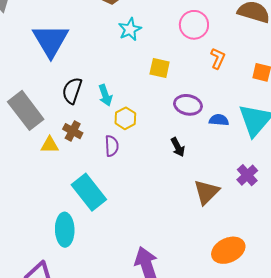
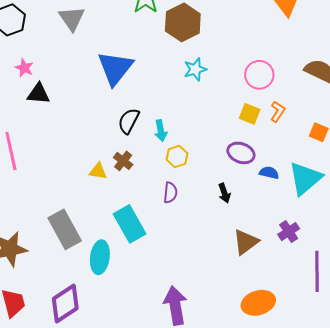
yellow square: (160, 68) -> (250, 114), moved
gray rectangle: (26, 110) -> (65, 229), moved
purple semicircle: (112, 146) -> (170, 193), moved

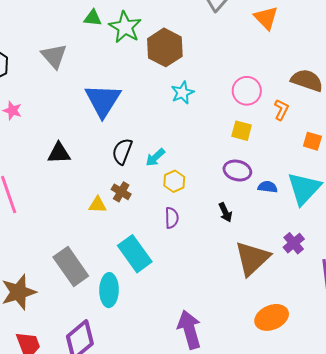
black triangle: (38, 94) -> (59, 153), moved
orange L-shape: (278, 112) -> (281, 110), moved
cyan arrow: (161, 131) -> (155, 157), turned 65
brown triangle: (246, 242) -> (252, 258), size x1.4

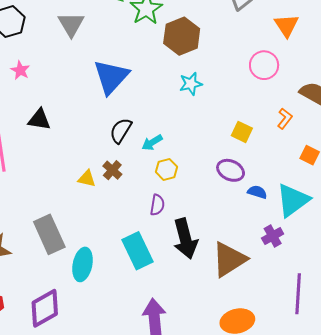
pink circle: (247, 91) -> (264, 65), moved
black triangle: (59, 153) -> (39, 120), moved
black arrow: (225, 212) -> (185, 239), moved, size x2.0
purple cross: (294, 243) -> (273, 236), moved
cyan rectangle: (135, 254) -> (137, 251), moved

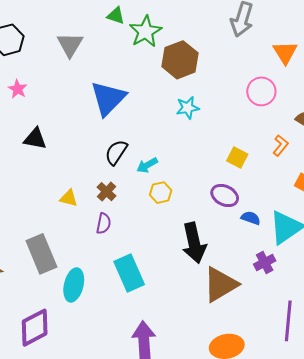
yellow triangle: (87, 179) -> (69, 198), moved
purple semicircle: (157, 205) -> (104, 223), moved
black arrow: (185, 239) -> (194, 243), moved

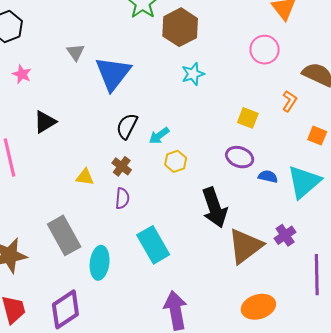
gray triangle: (70, 45) -> (76, 52), moved, size x0.7
black triangle: (35, 139) -> (45, 122), turned -35
purple cross: (265, 262) -> (285, 235), moved

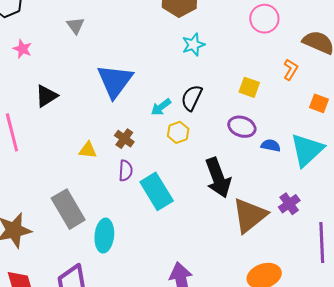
blue triangle: (113, 74) -> (115, 81), moved
black semicircle: (127, 126) -> (192, 98), moved
cyan rectangle: (153, 245) -> (157, 191), moved

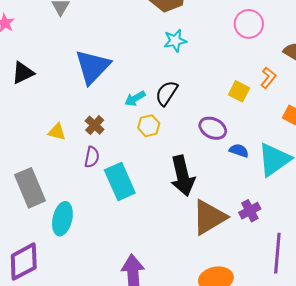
yellow square: (249, 87) -> (239, 91), moved

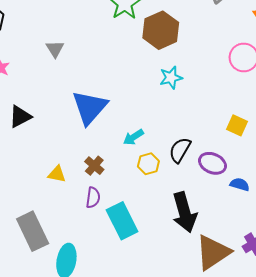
black semicircle: (167, 93) -> (180, 150), moved

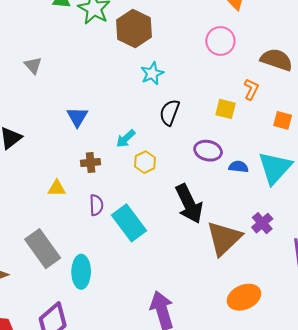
blue triangle: (90, 107) -> (77, 117), size x0.6
black semicircle: (180, 150) -> (170, 112), moved
brown cross: (94, 166) -> (91, 162), moved, turned -36

